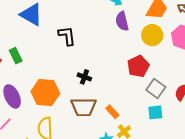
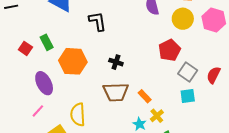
orange hexagon: (45, 93) -> (73, 61), moved

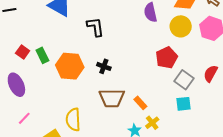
green rectangle: (47, 42) -> (42, 55), moved
black cross: (116, 62) -> (104, 66), moved
red semicircle: (214, 75) -> (211, 74), moved
purple ellipse: (44, 83) -> (16, 85), moved
pink line: (38, 111) -> (24, 118), moved

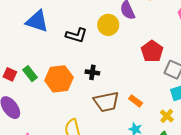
yellow circle: (181, 26) -> (108, 25), moved
black L-shape: (95, 27) -> (76, 35), turned 125
yellow cross: (152, 123) -> (167, 116), moved

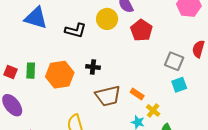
red pentagon: (152, 51) -> (141, 30), moved
green rectangle: (30, 74) -> (31, 71), turned 42
yellow cross: (167, 116) -> (153, 110), moved

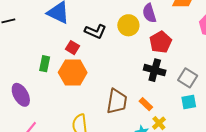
black cross: (93, 67) -> (155, 70), moved, size x1.5
red square: (11, 72) -> (73, 48), moved
brown trapezoid: (108, 96) -> (117, 101), turned -76

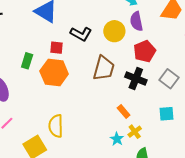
red square: (73, 48) -> (56, 48), turned -32
gray square: (188, 78) -> (169, 79), moved
brown trapezoid: (117, 101) -> (104, 68), moved

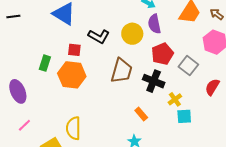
gray square: (169, 79) -> (188, 66), moved
yellow cross: (135, 132) -> (175, 99), moved

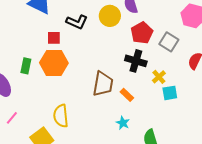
green rectangle: (45, 63) -> (26, 66), moved
brown trapezoid: (121, 71) -> (103, 84), moved

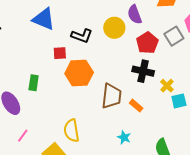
gray square: (169, 42) -> (174, 36), moved, turned 30
orange hexagon: (54, 63) -> (79, 73), moved
cyan star: (123, 123) -> (124, 137), moved

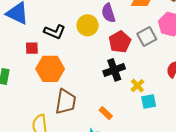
black cross: (143, 71) -> (114, 70), turned -35
brown trapezoid: (112, 96) -> (66, 102), moved
orange rectangle: (136, 106) -> (106, 113), moved

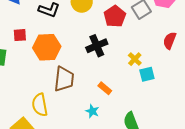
red square: (32, 48) -> (20, 35), moved
black cross: (114, 70) -> (97, 46), moved

